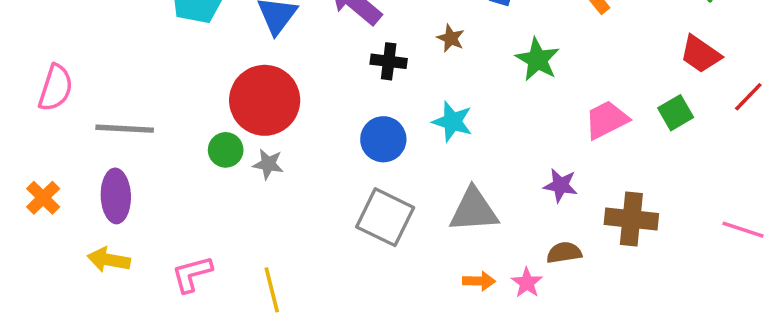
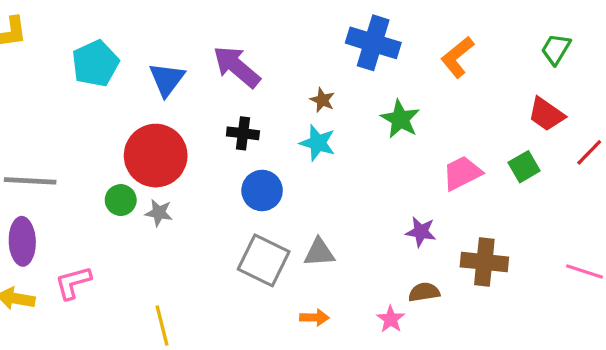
black cross: (389, 61) -> (243, 133), moved
cyan star: (452, 122) -> (318, 143), moved
gray triangle: (474, 210) -> (319, 252), moved, size x0.7
pink L-shape: (192, 274) -> (73, 283), moved
orange arrow: (479, 281) -> (314, 318), moved

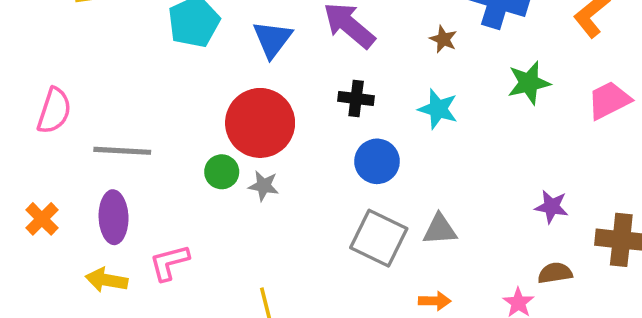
brown star: (322, 100) -> (443, 39), moved
green star: (400, 119) -> (529, 83), turned 30
pink trapezoid: (462, 173) -> (609, 100), moved

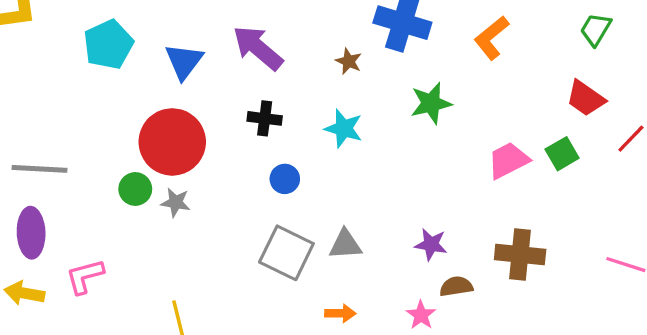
pink trapezoid: (609, 100) -> (508, 160), moved
blue circle: (377, 161) -> (285, 179), size x0.7
purple star: (552, 207) -> (431, 244), moved

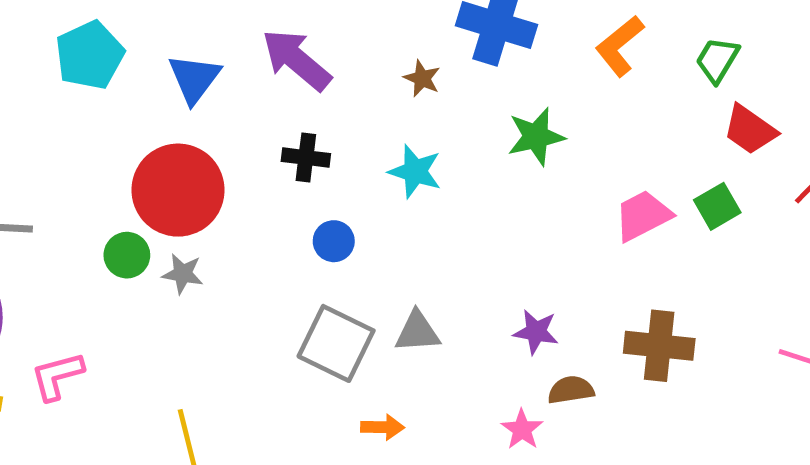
green trapezoid: (596, 29) -> (717, 60), moved
orange arrow: (340, 313) -> (383, 427), moved

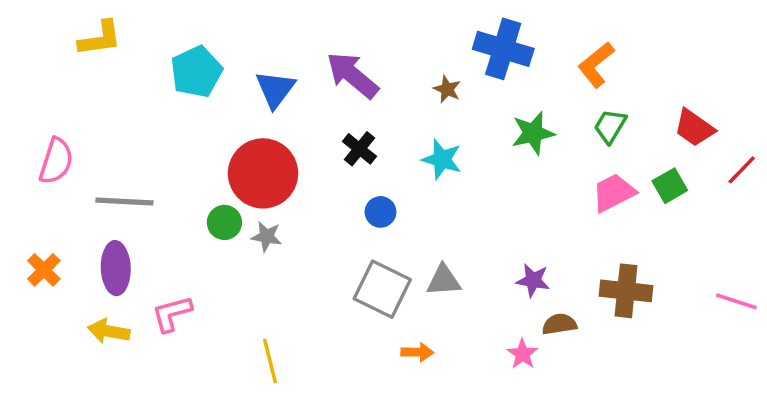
green trapezoid: (717, 60) -> (610, 126), moved
black cross: (306, 157) -> (359, 149), turned 32

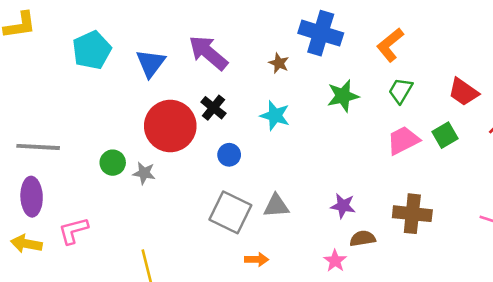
red circle: (263, 173) -> (170, 126), moved

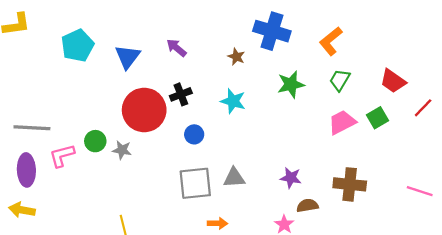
purple arrow: (208, 53) -> (176, 48), size x0.6
black cross: (213, 108) -> (181, 94), turned 30
gray square: (230, 212) -> (195, 183), turned -32
pink L-shape: (73, 231) -> (62, 156), moved

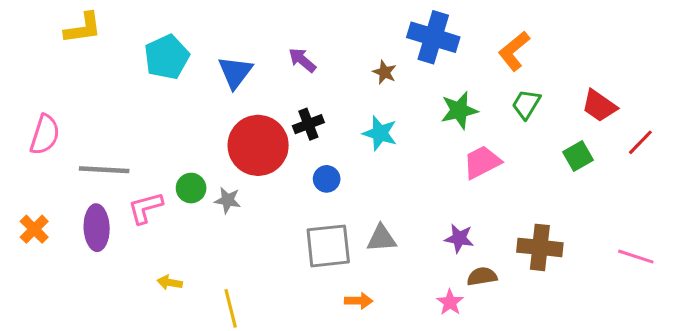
pink trapezoid: (342, 122) -> (482, 162), moved
yellow arrow: (22, 210) -> (170, 282), moved, size x0.7

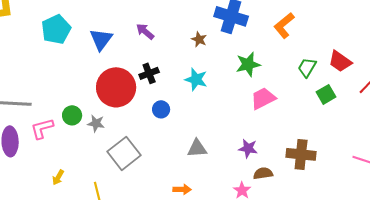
green trapezoid: (526, 104) -> (307, 67), moved
gray square: (328, 246) -> (124, 153), moved, turned -32
yellow arrow: (170, 282) -> (58, 177), turned -70

